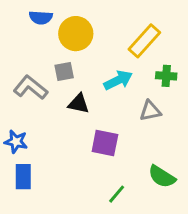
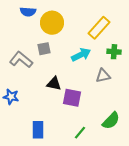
black triangle: (79, 104) -> (54, 84), moved
blue rectangle: (23, 177) -> (38, 130), moved
green semicircle: (162, 177) -> (111, 121), turned -78

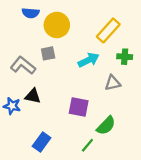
black triangle: (54, 84) -> (33, 96), moved
green semicircle: (111, 121) -> (106, 126), moved
blue rectangle: (38, 130) -> (42, 142), turned 36

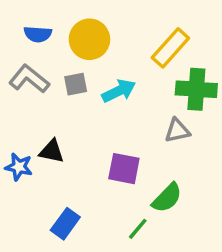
blue semicircle: (31, 13) -> (38, 34), moved
green cross: (125, 57) -> (196, 89), size x1.6
cyan arrow: (89, 60) -> (119, 91), moved
gray L-shape: (23, 65) -> (29, 79), moved

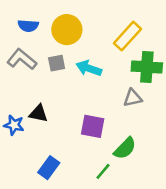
cyan arrow: (119, 91) -> (89, 68), turned -135

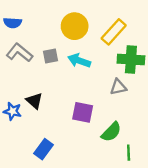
blue semicircle: (28, 26) -> (13, 23), moved
yellow circle: (67, 30) -> (75, 26), moved
black triangle: (38, 113) -> (34, 101), turned 30
green line: (103, 171) -> (129, 153), moved, turned -42

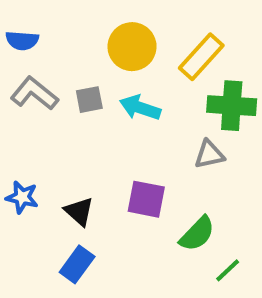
black triangle: (34, 101) -> (79, 211), moved
green line: (129, 153) -> (228, 270), turned 49

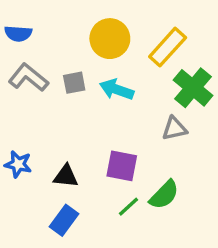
green cross: (232, 106) -> (193, 88), turned 36
black triangle: (79, 211) -> (66, 176), turned -36
green line: (228, 270) -> (129, 207), moved

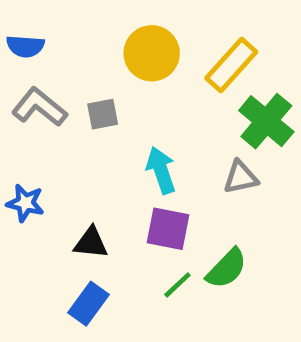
cyan arrow: (117, 90) -> (161, 170), moved, turned 52
blue star: (18, 164) -> (25, 203), moved

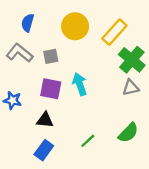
blue semicircle: (25, 46) -> (28, 23), moved, turned 102
gray triangle: (241, 177) -> (131, 88), moved
purple square: (168, 229) -> (51, 89), moved
green semicircle: (227, 269) -> (128, 133), moved

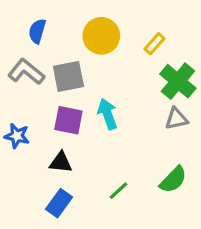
yellow rectangle: (114, 32) -> (154, 44), size x0.6
gray square: (51, 56) -> (68, 76), size x1.5

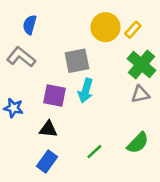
yellow circle: (101, 36) -> (105, 27), moved
yellow rectangle: (154, 44) -> (133, 30), moved
gray square: (68, 76) -> (77, 61), moved
cyan arrow: (108, 114) -> (86, 91), turned -145

